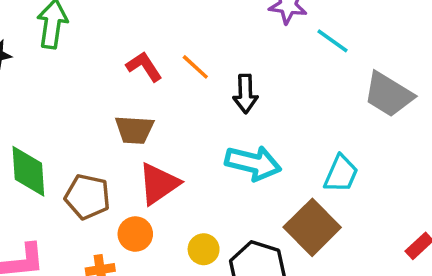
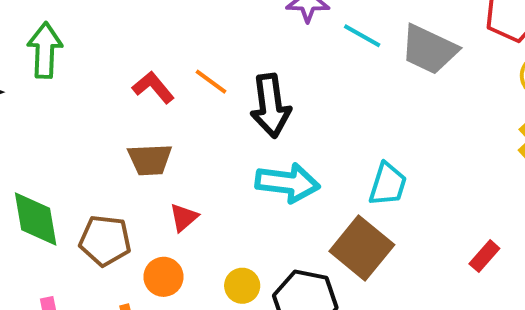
black arrow: (245, 94) -> (271, 106), size x1.4
gray trapezoid: (388, 94) -> (429, 49), moved
red triangle: (159, 184) -> (184, 217), size x0.6

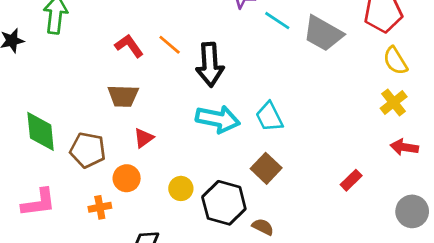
cyan trapezoid: (388, 184) -> (269, 117), moved, turned 132
brown square: (362, 248) -> (266, 168), size x0.7

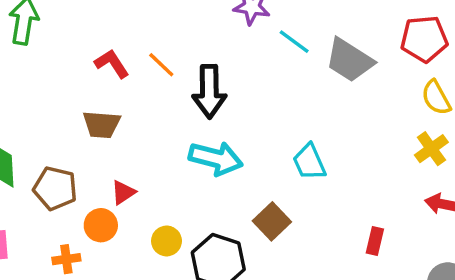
cyan trapezoid: (269, 117) -> (309, 162), moved
red triangle: (144, 138) -> (123, 192), moved
red rectangle: (351, 180) -> (375, 241), turned -35

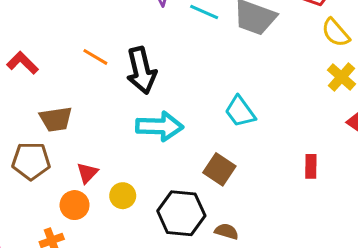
red L-shape: (112, 64) -> (23, 63), moved
brown pentagon: (55, 188) -> (31, 161), moved
yellow circle: (167, 241) -> (123, 196), moved

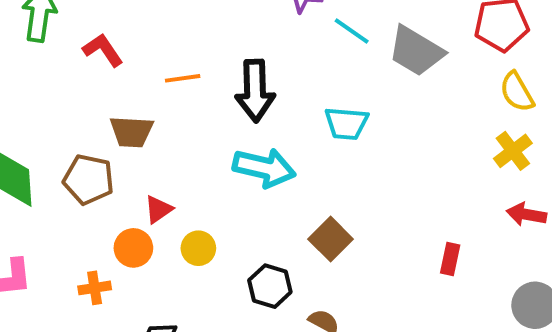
orange line: (95, 57) -> (183, 78), moved, turned -50
cyan trapezoid: (240, 112) -> (346, 123), moved, turned -60
black hexagon: (181, 213) -> (270, 286), size x0.7

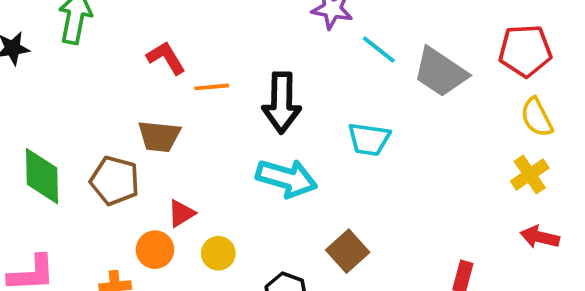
red L-shape: (103, 50) -> (166, 58), moved

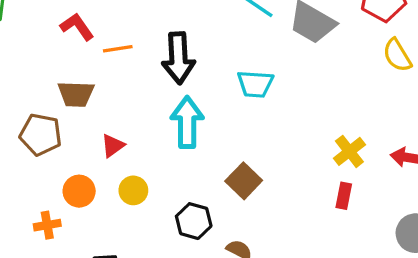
yellow cross: (530, 174) -> (349, 151), moved
cyan arrow: (287, 178) -> (187, 122), turned -102
red triangle: (181, 213) -> (113, 146), moved

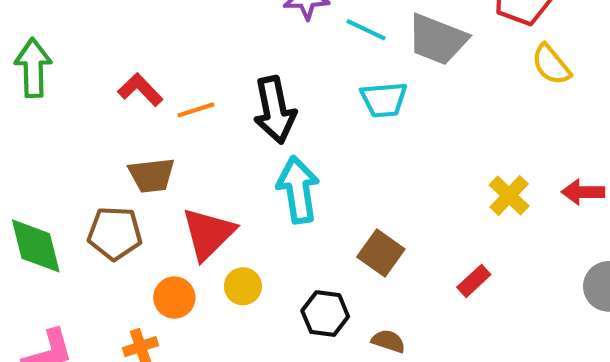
cyan trapezoid: (255, 84) -> (384, 100), moved
red triangle: (113, 146) -> (208, 234), size x1.8
red rectangle: (344, 196) -> (474, 281), moved, turned 45

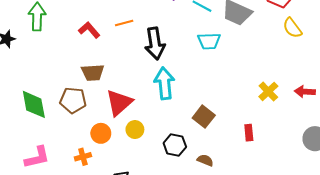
orange line: (196, 110) -> (124, 23), moved
red rectangle: (474, 281) -> (249, 133), turned -56

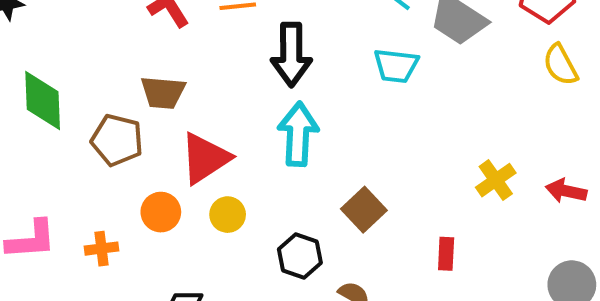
green diamond: (34, 104) -> (43, 100), moved
orange cross: (83, 157) -> (101, 249), moved

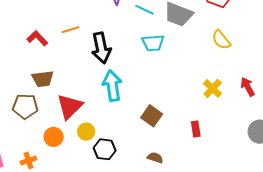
yellow semicircle: (560, 65) -> (221, 40), moved
red arrow: (566, 191) -> (248, 87), turned 60
black hexagon: (300, 256) -> (105, 149), moved

